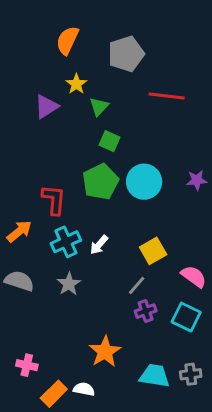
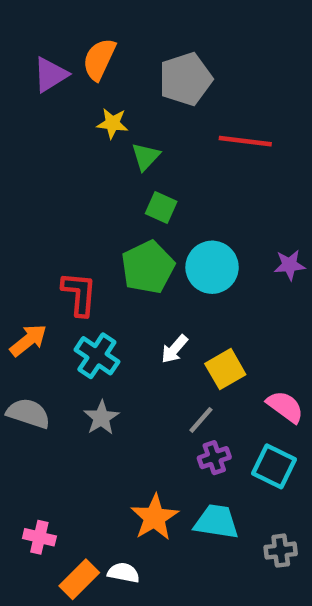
yellow star: (76, 84) -> (112, 123), turned -30
purple triangle: (46, 107) -> (50, 75), moved
cyan cross: (66, 242) -> (97, 356), turned -32
white arrow: (99, 245) -> (174, 349), moved
cyan trapezoid: (155, 376) -> (216, 522), moved

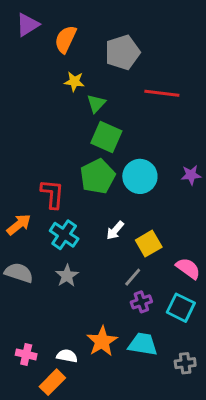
purple triangle: (50, 75) -> (28, 25), moved
green square: (161, 207) -> (106, 137), size x1.5
white semicircle: (124, 573) -> (67, 356), moved

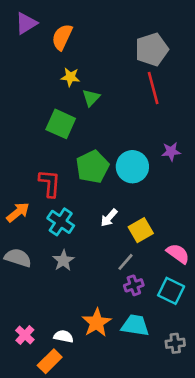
gray pentagon: (122, 52) -> (152, 49), moved
red line: (162, 93) -> (153, 88), turned 68
green square: (106, 137) -> (61, 124), moved
purple star: (191, 175) -> (171, 152), moved
pink cross: (26, 354) -> (25, 335), turned 30

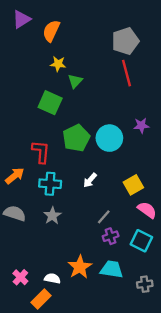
cyan cross: (61, 222) -> (50, 184), turned -30
yellow square: (141, 230) -> (133, 185), moved

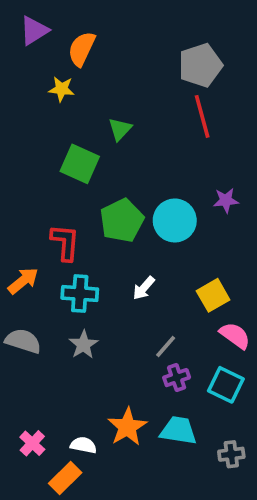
yellow star: (58, 64) -> (62, 89), moved

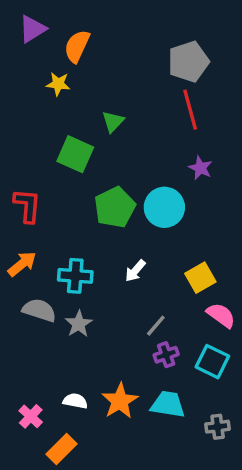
purple star: (226, 200) -> (200, 168), moved, turned 30
red L-shape: (65, 242) -> (27, 206), moved
gray semicircle: (23, 341) -> (39, 310), moved
white semicircle: (83, 445) -> (75, 401), moved

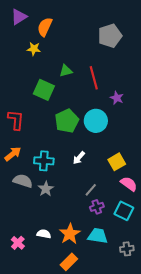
red line: (190, 110) -> (94, 78), moved
green triangle: (113, 122) -> (66, 71), turned 32
orange rectangle: (62, 449) -> (69, 262), moved

